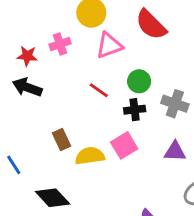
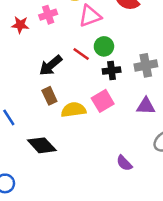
green circle: (139, 81) -> (104, 46), moved
black arrow: (27, 87) -> (51, 65), moved, turned -60
gray cross: (175, 104) -> (146, 65), turned -30

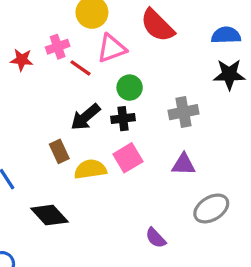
red line: (81, 54) -> (81, 68), moved
black arrow: (51, 65) -> (85, 117), moved
black cross: (112, 70) -> (123, 119), moved

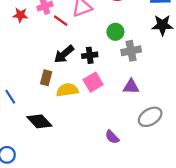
green circle: (130, 88) -> (115, 32), moved
brown rectangle: (59, 151) -> (46, 78), turned 40

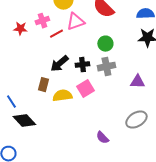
red line: (61, 21) -> (56, 34), turned -64
gray cross: (131, 51) -> (106, 67), moved
purple triangle: (131, 87) -> (137, 82), moved
black diamond: (39, 121) -> (24, 121), moved

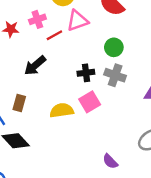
black arrow: (59, 64) -> (35, 66), moved
gray cross: (106, 67) -> (115, 75), turned 30
brown rectangle: (43, 85) -> (19, 103), moved

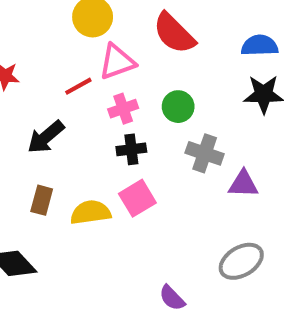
pink cross: (37, 19) -> (123, 109), moved
gray cross: (115, 75) -> (205, 153), moved
brown rectangle: (19, 103) -> (42, 200), moved

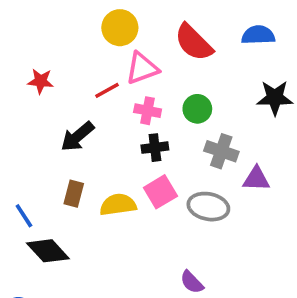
blue semicircle: (260, 45) -> (258, 35), moved
pink cross: (123, 109) -> (148, 111), turned 30
gray ellipse: (241, 261) -> (208, 207), moved, turned 42

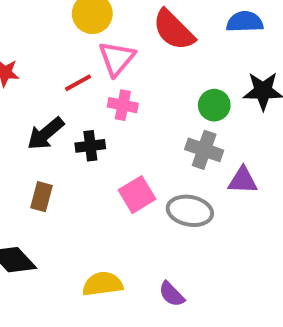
pink triangle: (142, 68) -> (117, 58), turned -30
green circle: (197, 109) -> (214, 105), moved
black cross: (155, 148) -> (90, 146), moved
yellow semicircle: (118, 205) -> (102, 284), moved

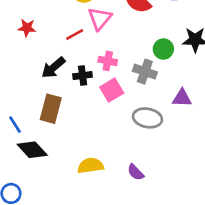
pink cross: (123, 105) -> (108, 61), moved
gray cross: (204, 150) -> (145, 72), moved
pink square: (137, 195) -> (112, 90), moved
brown rectangle: (41, 197) -> (51, 109), size x1.5

